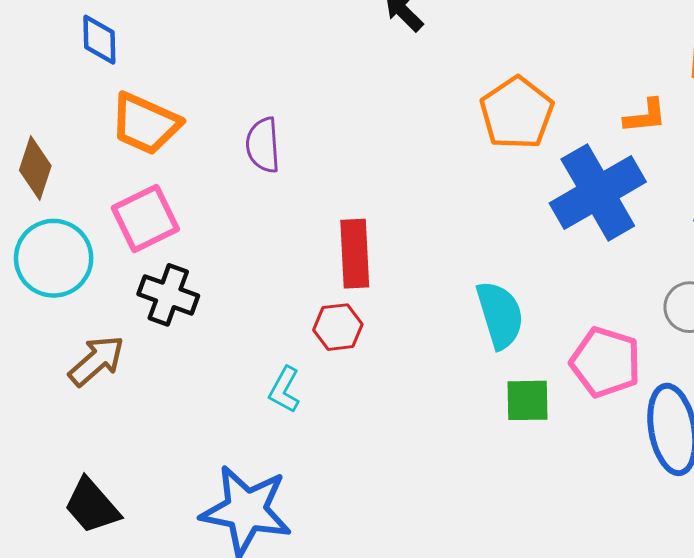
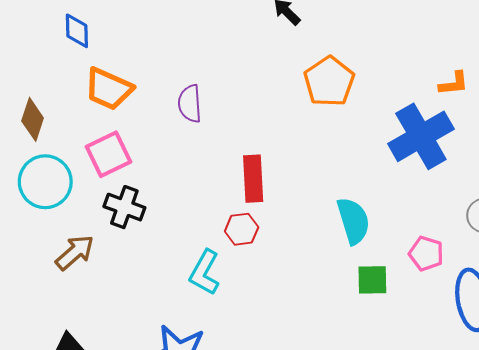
orange pentagon: (517, 113) -> (329, 81), moved
pink pentagon: (605, 362) -> (426, 254), size x0.7
cyan L-shape: (284, 390) -> (205, 272), size x1.4

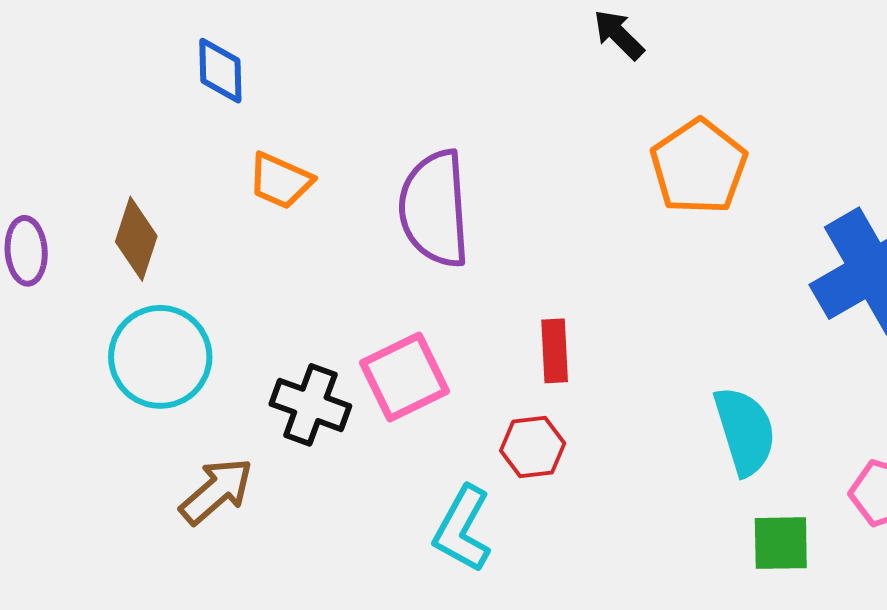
orange trapezoid: (109, 89) -> (280, 181), size x0.7
purple semicircle: (190, 104) -> (435, 209), size x1.6
pink square: (109, 154) -> (404, 377), moved
red rectangle: (253, 179) -> (555, 351), size x0.7

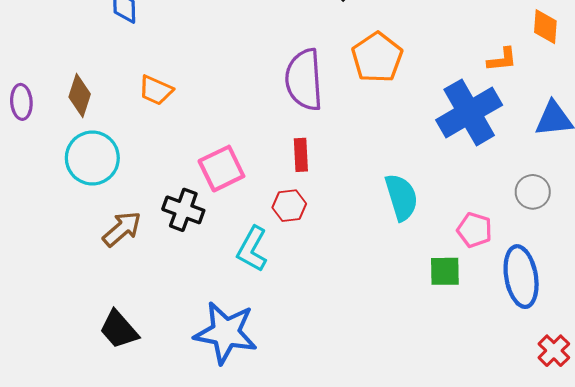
orange trapezoid: (280, 181) -> (156, 90), moved
purple semicircle: (435, 209) -> (304, 80), moved
black cross: (310, 405) -> (183, 210), moved
green square: (781, 543) -> (445, 271), moved

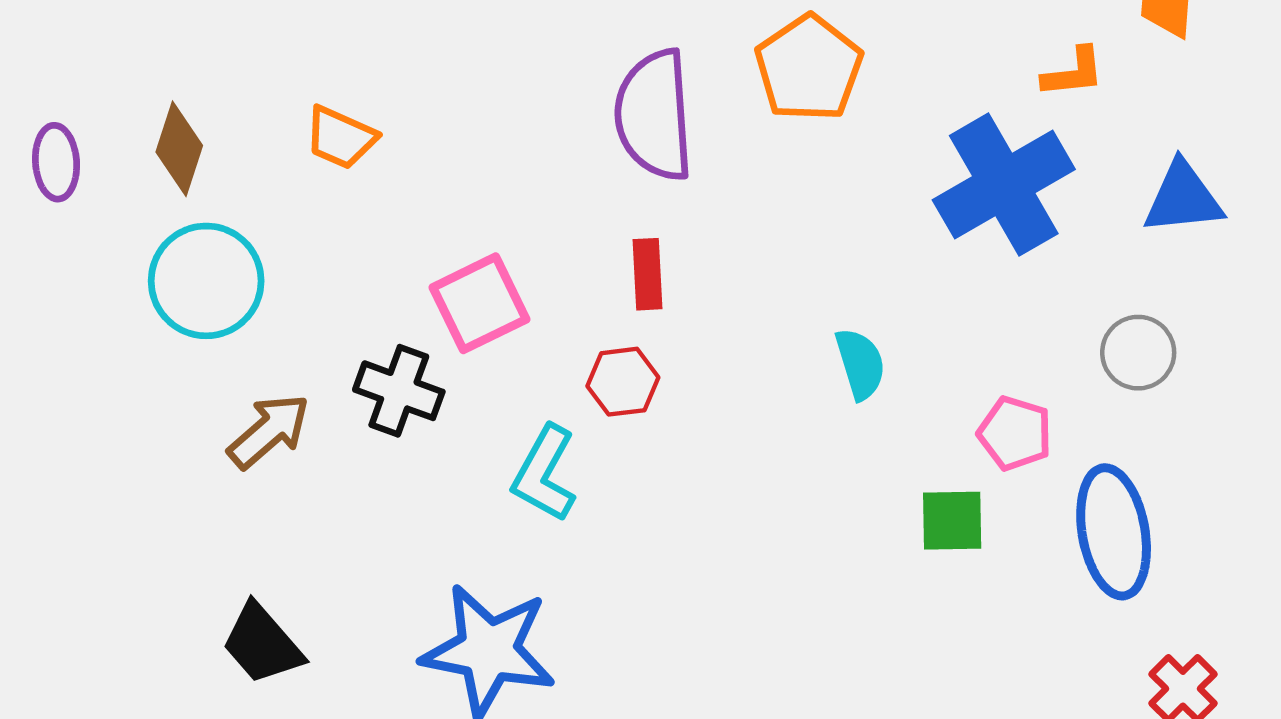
cyan semicircle: (401, 197) -> (860, 364), size x0.7

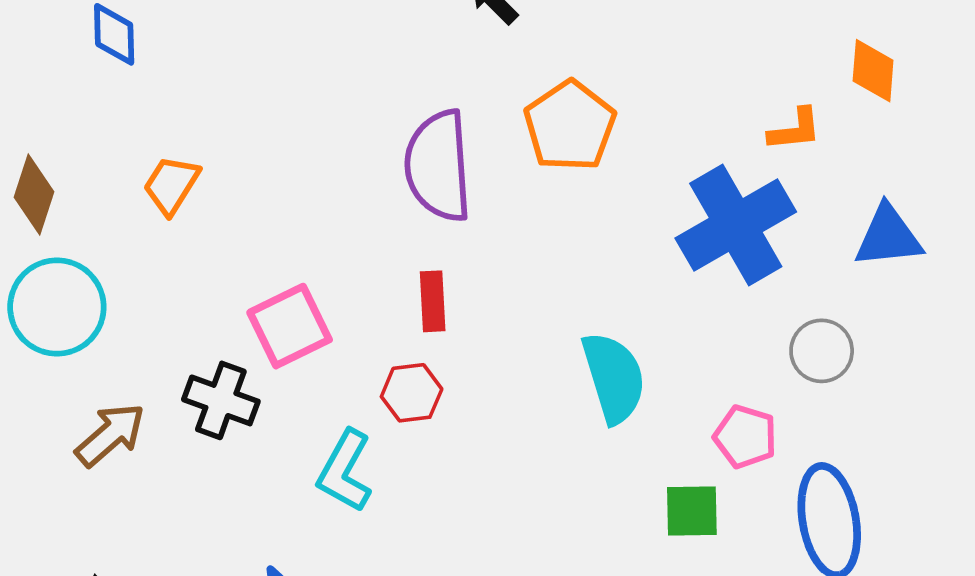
orange trapezoid: (341, 138) -> (171, 185), turned 98
gray circle: (1138, 353) -> (822, 351), moved
cyan semicircle: (860, 364) -> (614, 378), size x1.5

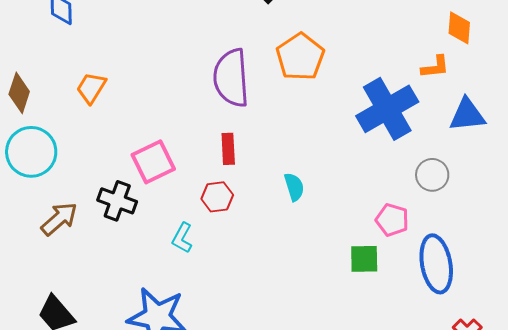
orange L-shape: (795, 130) -> (435, 67), moved
cyan semicircle: (614, 378) -> (294, 187), moved, size x0.6
cyan L-shape: (345, 471) -> (182, 238), size x0.7

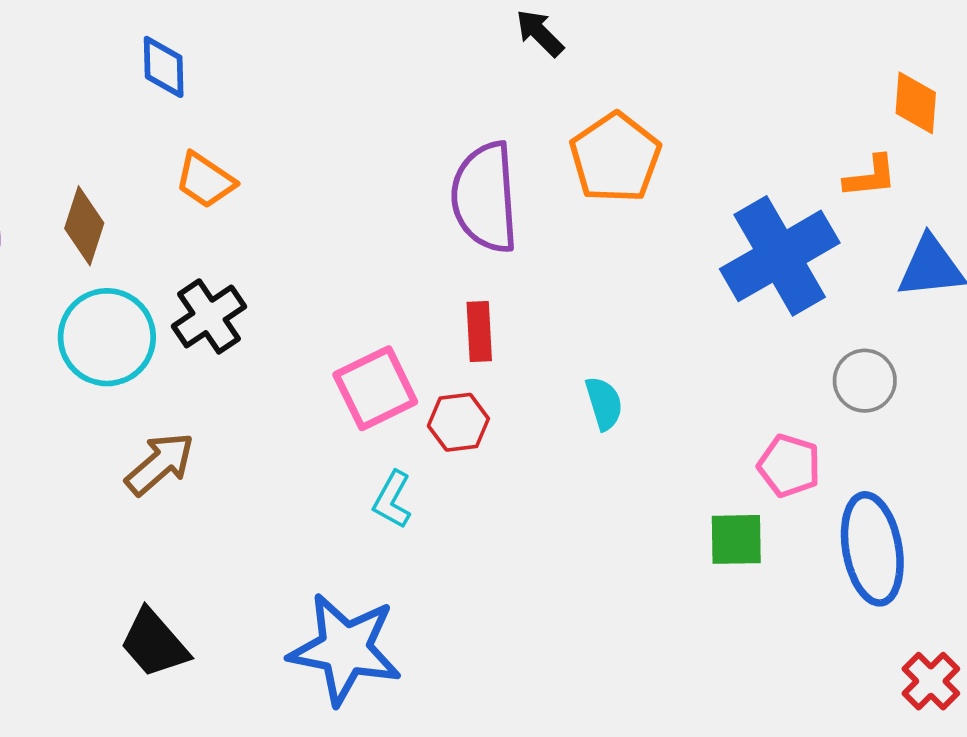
orange trapezoid: (91, 88) -> (205, 180), moved, turned -88
pink square: (153, 162) -> (375, 388), moved
black cross: (117, 201) -> (209, 316), moved, turned 36

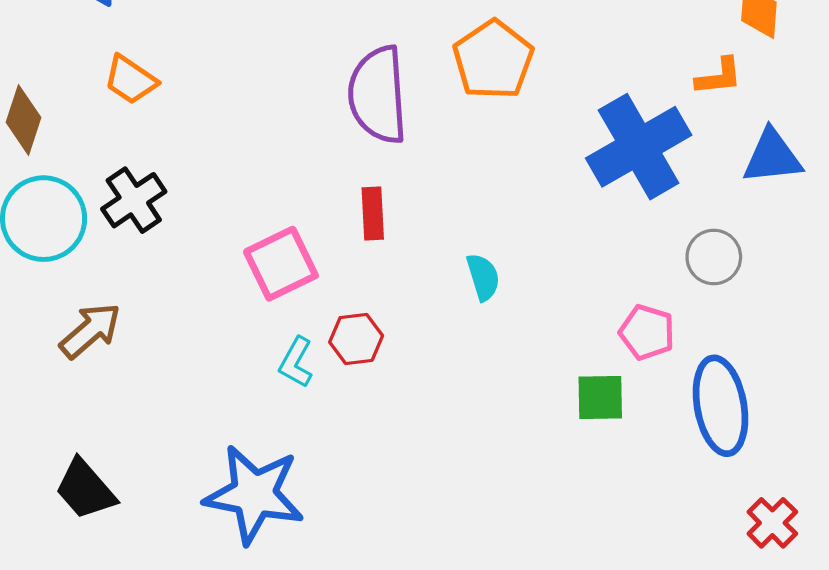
red hexagon: (458, 422) -> (356, 339), moved

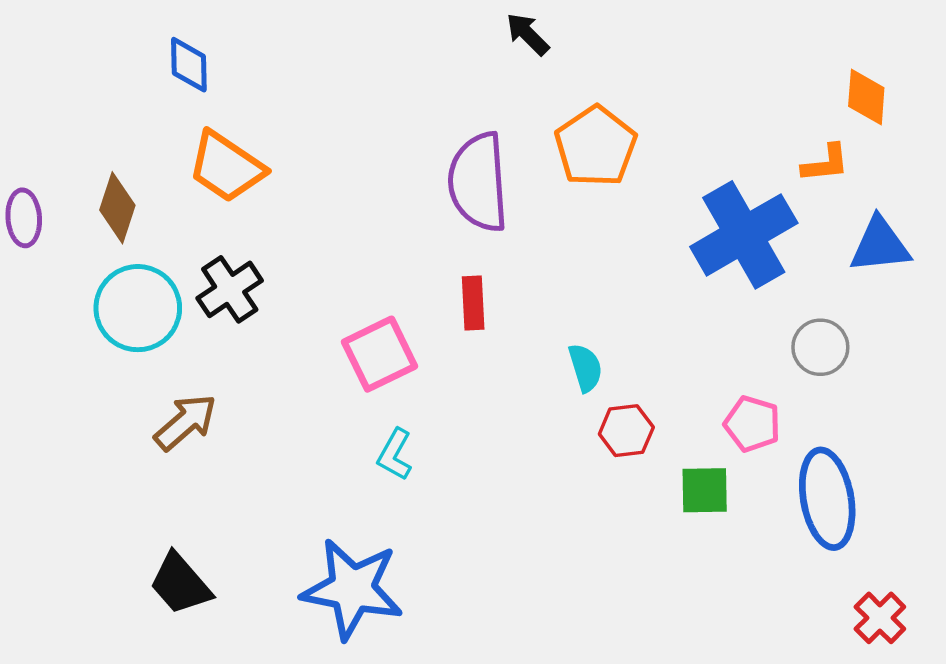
orange trapezoid: (130, 80) -> (226, 167), size x1.4
red hexagon: (356, 339) -> (626, 431), moved

